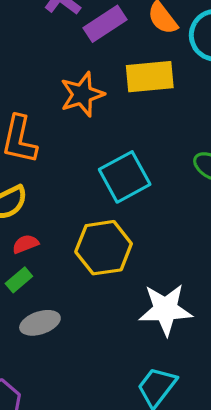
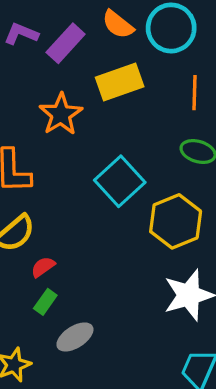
yellow hexagon: (104, 248) -> (176, 221), moved

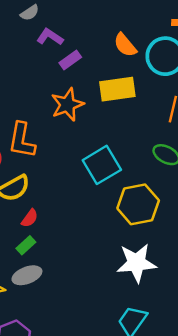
purple rectangle: (66, 43) -> (70, 60), moved, size x0.7
red semicircle: (43, 267) -> (30, 218), turned 150
gray ellipse: (75, 337) -> (27, 275), moved

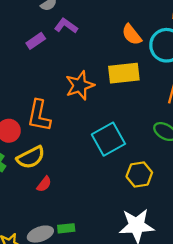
purple rectangle: (70, 60) -> (36, 41), moved
yellow hexagon: (138, 204) -> (139, 174), size x0.7
green rectangle: (26, 245) -> (66, 228), moved, turned 35

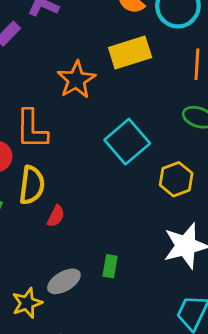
yellow semicircle: (31, 157) -> (32, 185), turned -44
green rectangle: (66, 228) -> (110, 266), moved, turned -63

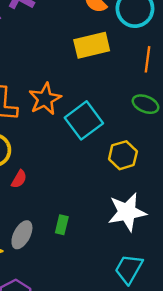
orange star: (76, 80) -> (45, 99), moved
gray ellipse: (64, 281) -> (22, 235), turned -36

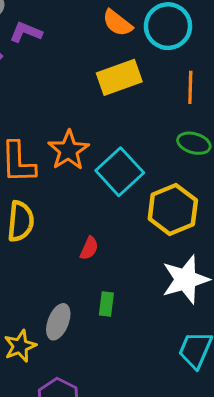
yellow hexagon: (123, 155) -> (173, 210), size x1.4
red semicircle: (19, 179) -> (89, 248), moved

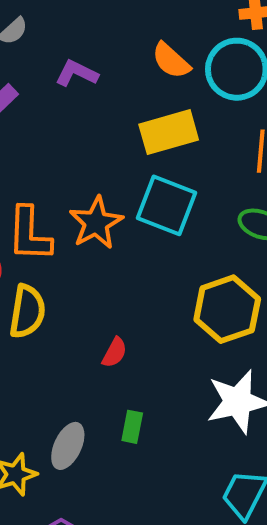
purple L-shape: (26, 32) -> (77, 73), moved
cyan square: (120, 172) -> (166, 205), moved, turned -30

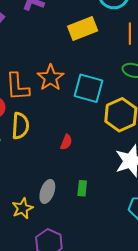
cyan square: (166, 205) -> (89, 88), moved
green rectangle: (132, 427) -> (82, 188), moved

